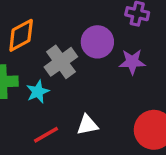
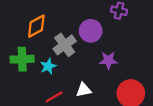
purple star: (132, 62) -> (108, 60), moved

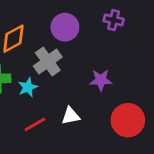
purple circle: (91, 31) -> (65, 27), moved

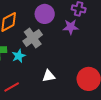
purple star: (101, 80) -> (71, 27), moved
red line: (35, 124) -> (12, 87), moved

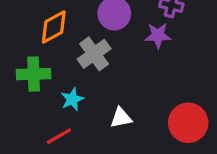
cyan star: (19, 56) -> (72, 99), moved

